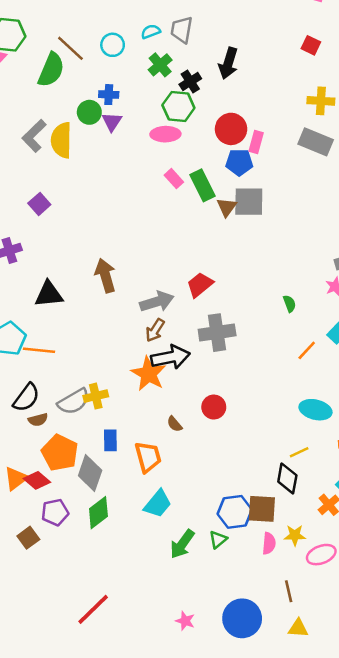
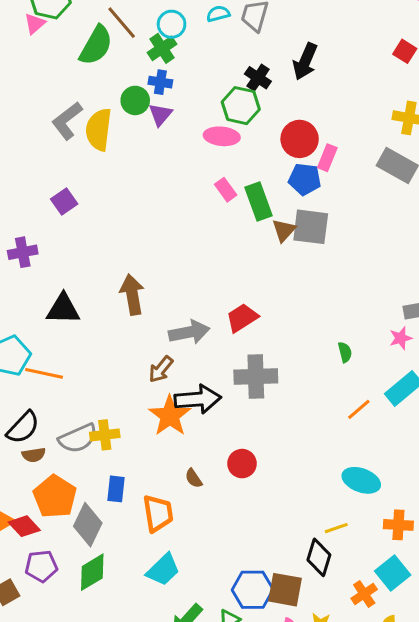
green cross: (160, 65) -> (162, 48), moved
black cross: (190, 82) -> (258, 78), turned -30
brown arrow: (155, 330) -> (161, 369), moved

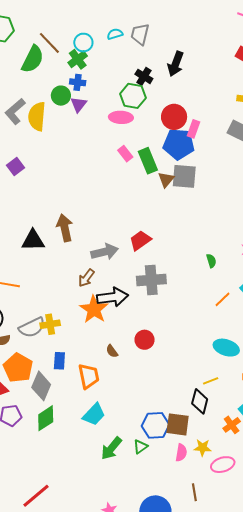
blue pentagon: (305, 179) -> (179, 144), size x1.4
black triangle: (63, 309) -> (33, 240), moved

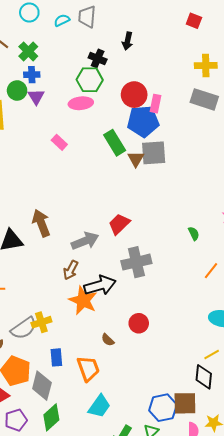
cyan circle: (83, 43) -> (29, 12), moved
black arrow: (176, 64) -> (127, 41), size x0.7
pink rectangle: (125, 154) -> (59, 142), moved

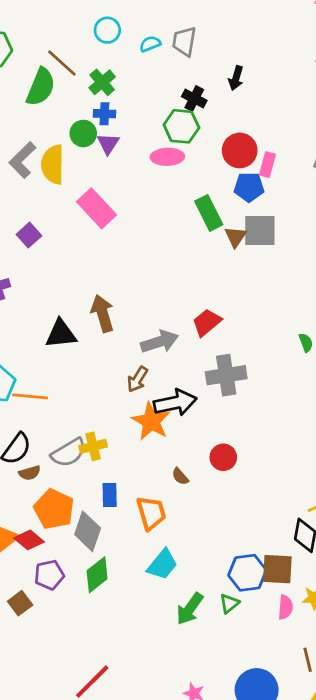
blue pentagon: (143, 121) -> (249, 187), size x0.7
pink rectangle: (59, 142) -> (97, 208), moved, size x1.8

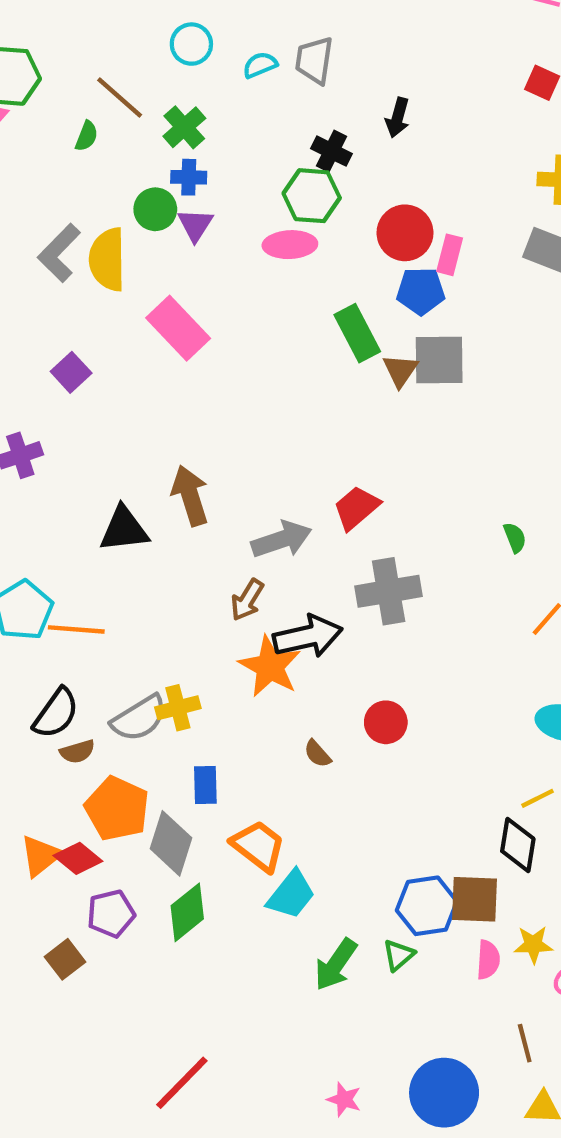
green semicircle: (41, 87) -> (87, 136), size x0.5
orange trapezoid: (151, 513) -> (258, 846), moved, turned -36

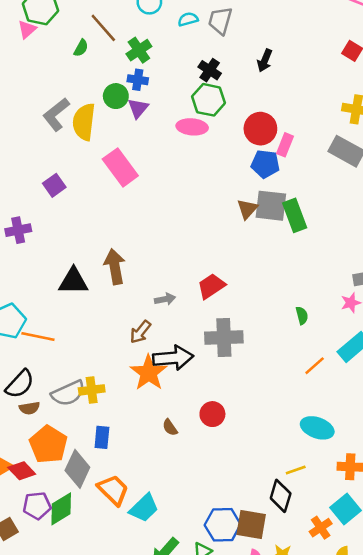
black cross: (331, 151) -> (210, 70), moved
green rectangle: (357, 333) -> (295, 215), moved
gray arrow: (282, 539) -> (165, 299), size x0.6
orange trapezoid: (258, 846) -> (113, 490), moved
green diamond: (187, 912) -> (61, 509), moved

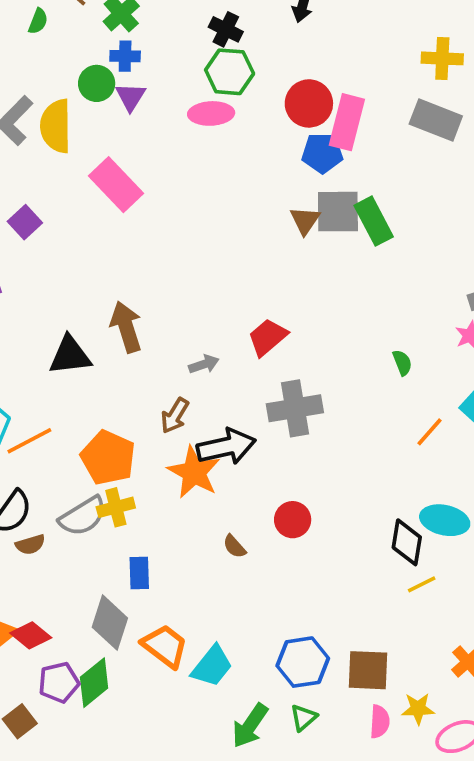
pink rectangle: (285, 145) -> (347, 122), size x1.6
orange line: (38, 336) -> (29, 441), turned -32
orange pentagon: (48, 445) -> (108, 458), moved
black diamond: (281, 496) -> (407, 542), moved
blue hexagon: (223, 525) -> (303, 662), moved

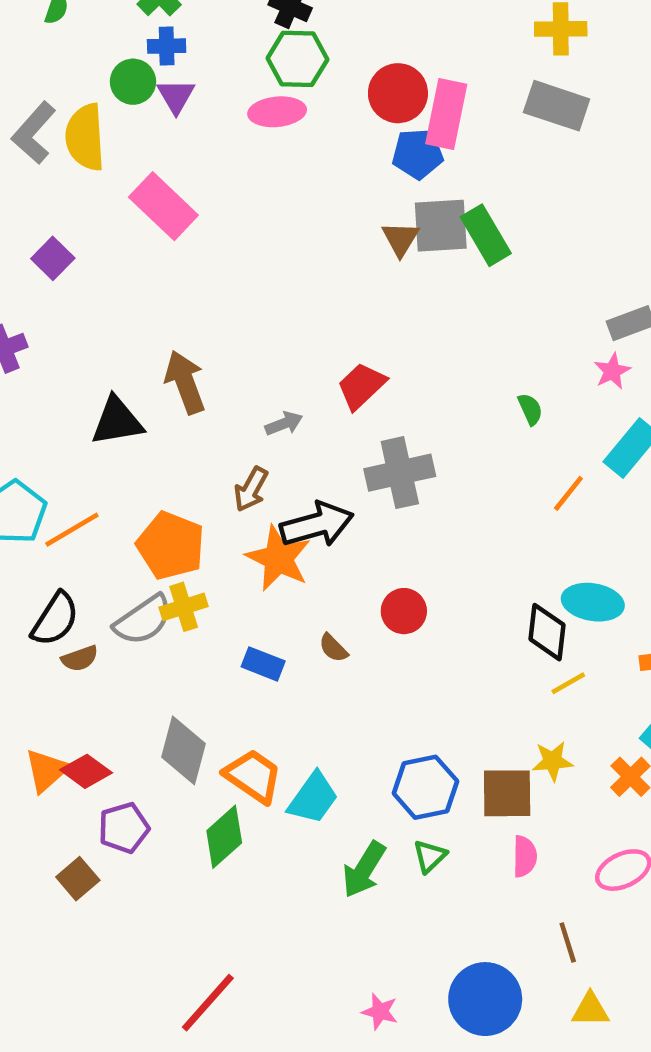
blue rectangle: (139, 573) -> (263, 664), moved, turned -64
green diamond: (94, 683) -> (224, 837), moved
yellow star: (418, 709) -> (553, 761), moved

